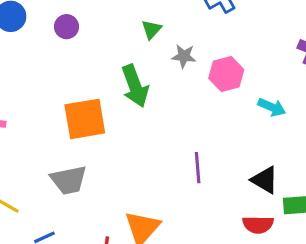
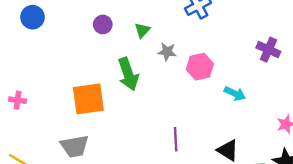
purple circle: (66, 27) -> (103, 24), moved

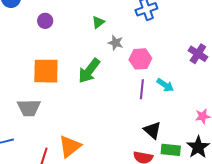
purple circle: (103, 24) -> (45, 21), moved
green arrow: (128, 74) -> (89, 71), moved, turned 48
purple line: (176, 139) -> (142, 89), moved

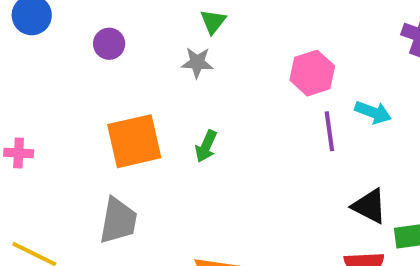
gray star: (116, 43) -> (197, 63), moved
green arrow: (89, 71) -> (206, 146), moved, size x0.6
gray trapezoid: (29, 108) -> (118, 221), turned -65

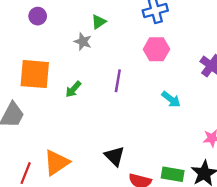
pink hexagon: (312, 73) -> (156, 49), moved
purple line: (329, 131) -> (118, 81), moved
black triangle: (369, 206) -> (115, 156), moved

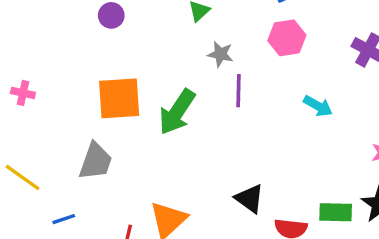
gray star: (83, 42) -> (220, 54), moved
green arrow: (73, 89) -> (177, 112), size x1.8

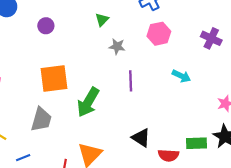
purple line: (238, 91) -> (131, 81), moved
green arrow: (177, 112) -> (88, 102), moved

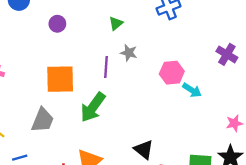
pink hexagon: (159, 34) -> (172, 73), moved
purple line: (131, 81) -> (106, 67), moved

